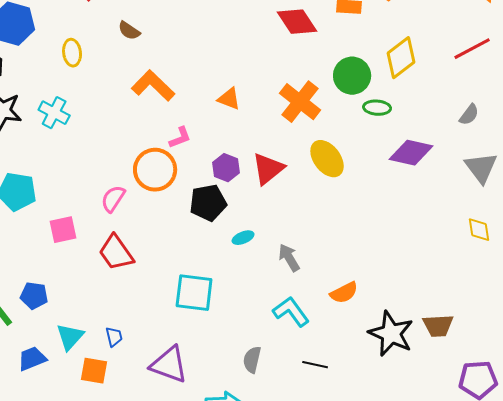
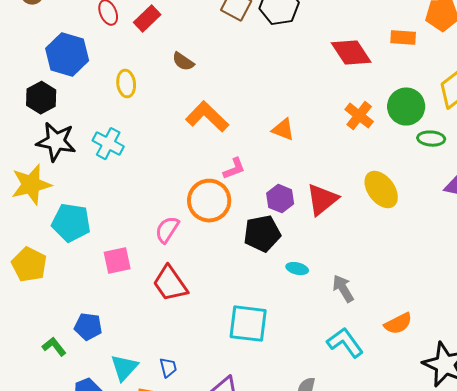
orange cross: (300, 102) -> (359, 116), moved, size x0.7
cyan ellipse: (243, 238) -> (297, 269), turned 35

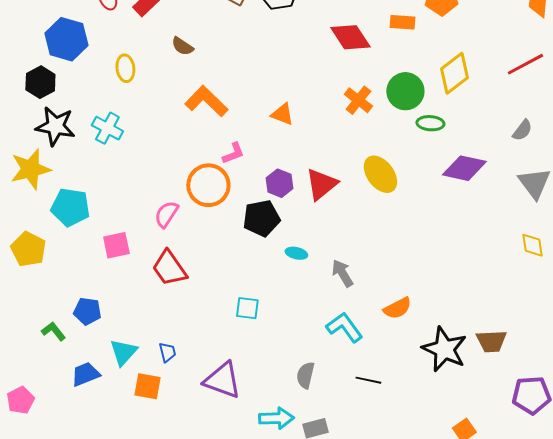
cyan square: (248, 324) -> (247, 308), size x0.6

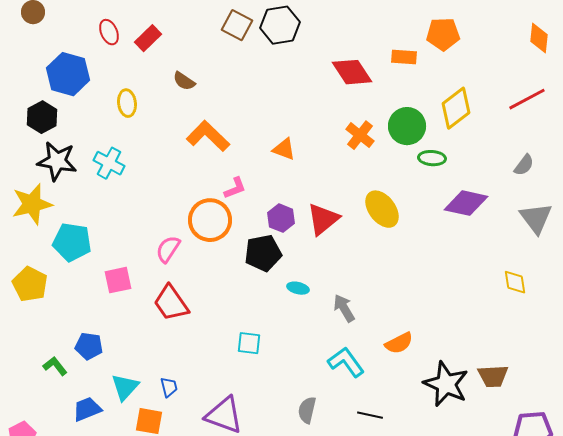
yellow diamond: (532, 245) -> (515, 282), moved

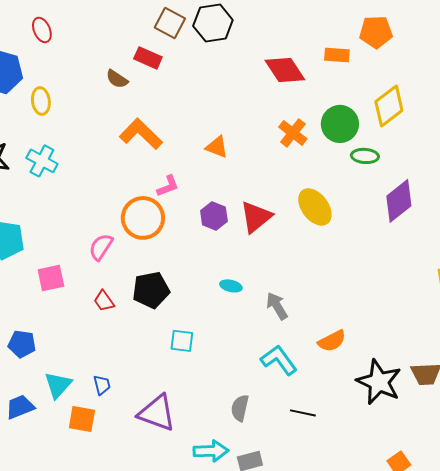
red rectangle: (148, 38) -> (148, 58), moved, turned 68
yellow ellipse: (127, 103) -> (41, 101), moved
purple diamond: (466, 203) -> (399, 201), turned -51
black pentagon: (263, 253) -> (151, 290), moved
red trapezoid: (171, 303) -> (104, 301), size x0.6

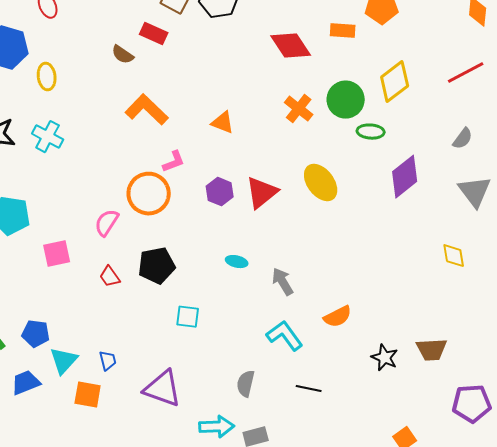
blue pentagon: (22, 344) -> (36, 334), moved
black star: (379, 382) -> (385, 358), size x0.6

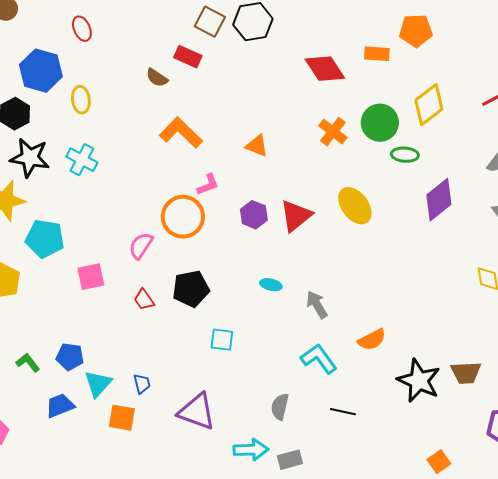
black star: (385, 358) -> (419, 381), size x1.6

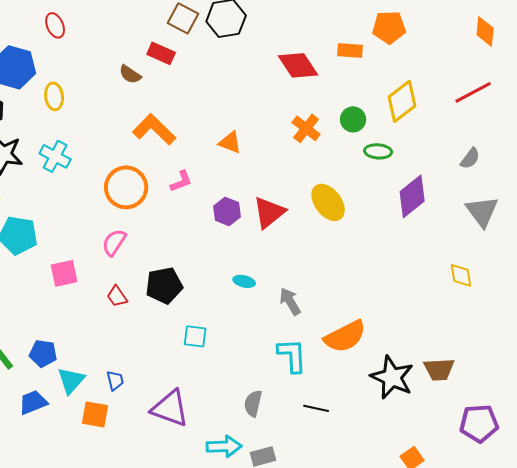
green circle: (380, 123) -> (353, 119), size x0.7
orange circle: (183, 217) -> (126, 187), moved
orange semicircle: (372, 340) -> (345, 336), size x1.5
cyan L-shape: (319, 359) -> (292, 355), turned 33

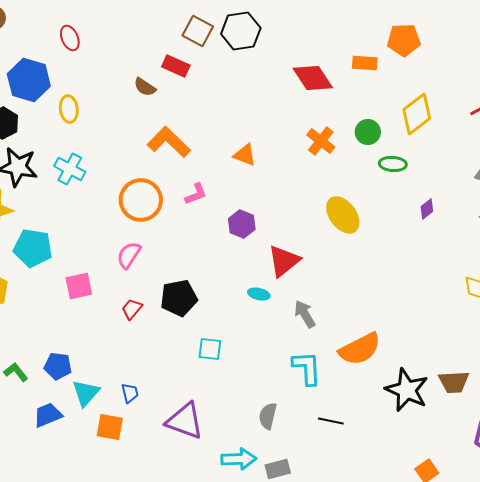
purple diamond: (412, 196) -> (427, 209), size x0.5
red triangle: (269, 212) -> (284, 261), moved
red trapezoid: (117, 296) -> (132, 309), turned 75

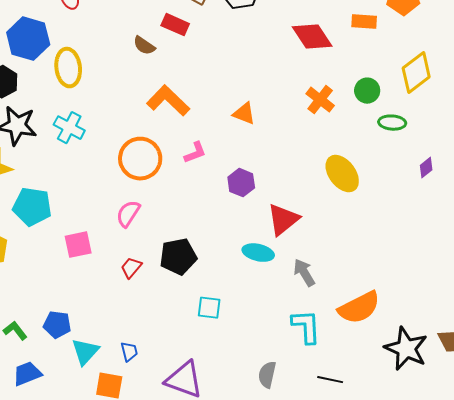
yellow ellipse: (69, 109) -> (68, 68), size x1.4
cyan ellipse: (259, 294) -> (258, 253), size x1.4
blue trapezoid: (48, 415) -> (27, 374), moved

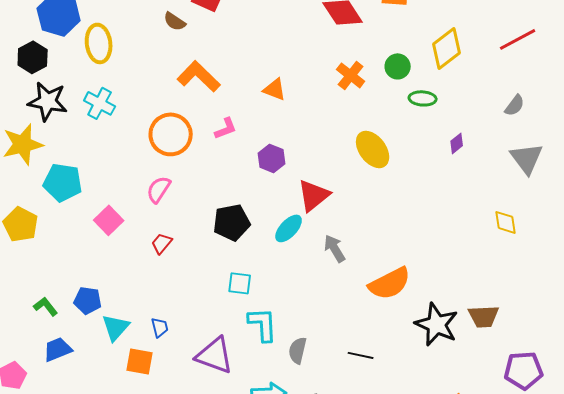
pink square: (78, 245) -> (109, 220), turned -32
cyan ellipse: (258, 253) -> (289, 228), turned -60
black pentagon: (178, 257) -> (232, 222), moved
cyan L-shape: (306, 327) -> (263, 324), moved

